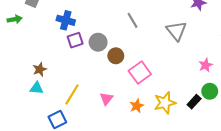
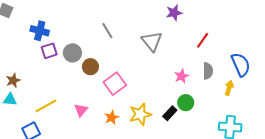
yellow line: (72, 94) -> (46, 106), turned 30

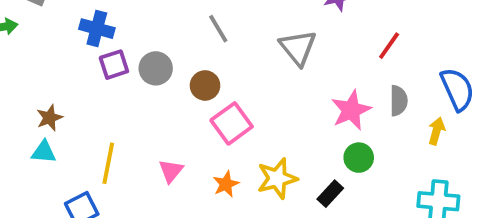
brown circle: (90, 67) -> (205, 85), moved
pink star: (181, 76) -> (351, 110), size x1.5
yellow line: (46, 106) -> (108, 163), turned -50
black rectangle: (170, 113) -> (330, 194), moved

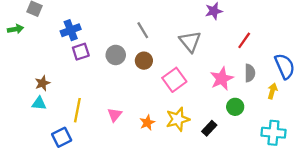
blue cross: (97, 29) -> (71, 30), turned -36
gray circle: (156, 68) -> (116, 55), moved
brown circle: (205, 85) -> (144, 61), moved
pink square: (232, 123) -> (174, 80), moved
green circle: (359, 158) -> (235, 107), moved

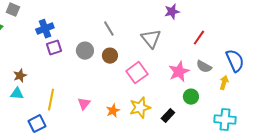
gray semicircle: (250, 73) -> (204, 67), turned 119

